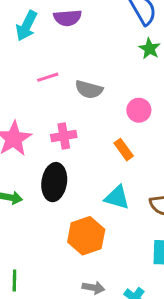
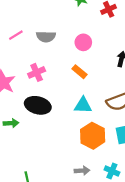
black ellipse: (54, 182) -> (38, 105), turned -70
orange hexagon: (86, 236) -> (93, 136), moved

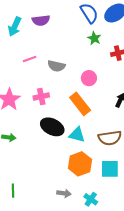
orange rectangle: (79, 72) -> (80, 104), size x1.6
black ellipse: (38, 105) -> (52, 127), moved

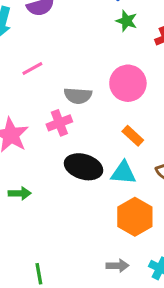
gray semicircle: (56, 66) -> (78, 96), moved
pink circle: (89, 78) -> (128, 83), size x1.5
orange rectangle: (80, 104) -> (133, 136), moved, size x0.6

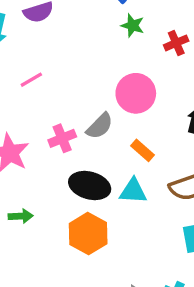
gray semicircle: (78, 96) -> (100, 126), moved, turned -48
orange hexagon: (135, 217) -> (88, 234), moved

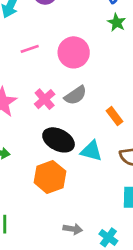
pink circle: (136, 93) -> (74, 52), moved
pink cross: (62, 138) -> (45, 99), turned -30
orange rectangle: (142, 150) -> (115, 116), moved

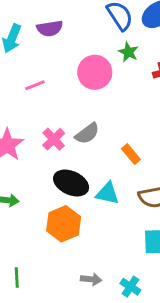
pink circle: (74, 52) -> (95, 72), moved

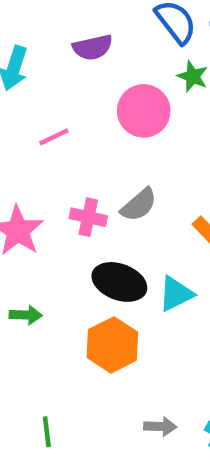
purple semicircle: (50, 28) -> (93, 47), moved
pink cross: (54, 139) -> (88, 217), turned -30
cyan triangle: (107, 193) -> (176, 294), turned -35

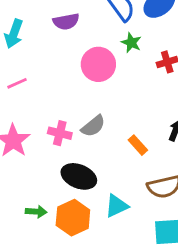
pink line: (54, 137) -> (17, 83), moved
cyan triangle: (176, 294) -> (117, 206), moved
green arrow: (26, 315) -> (36, 212), moved

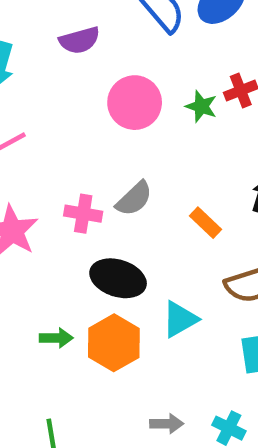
green star: (131, 43) -> (201, 106), moved

